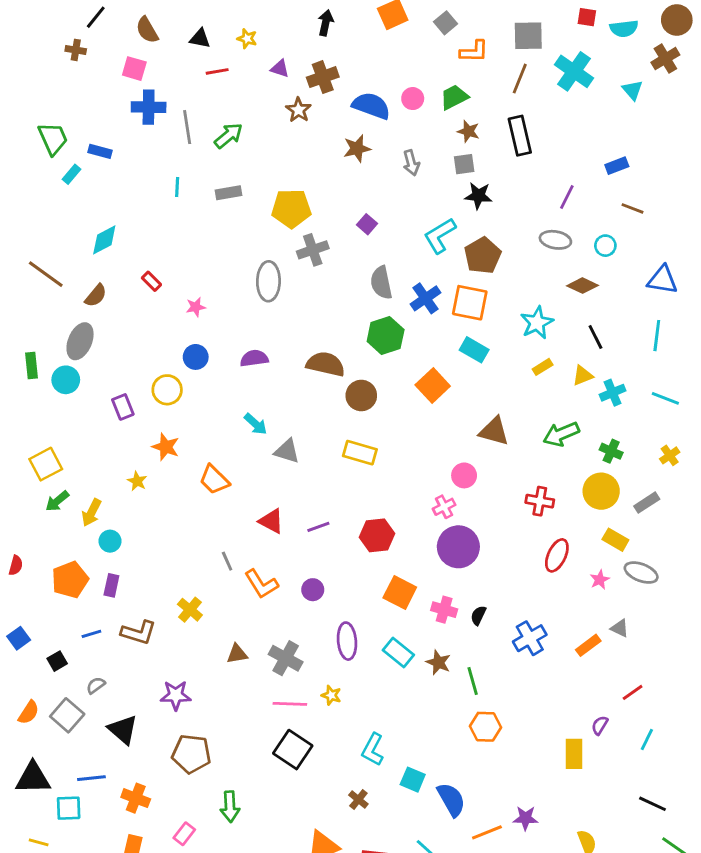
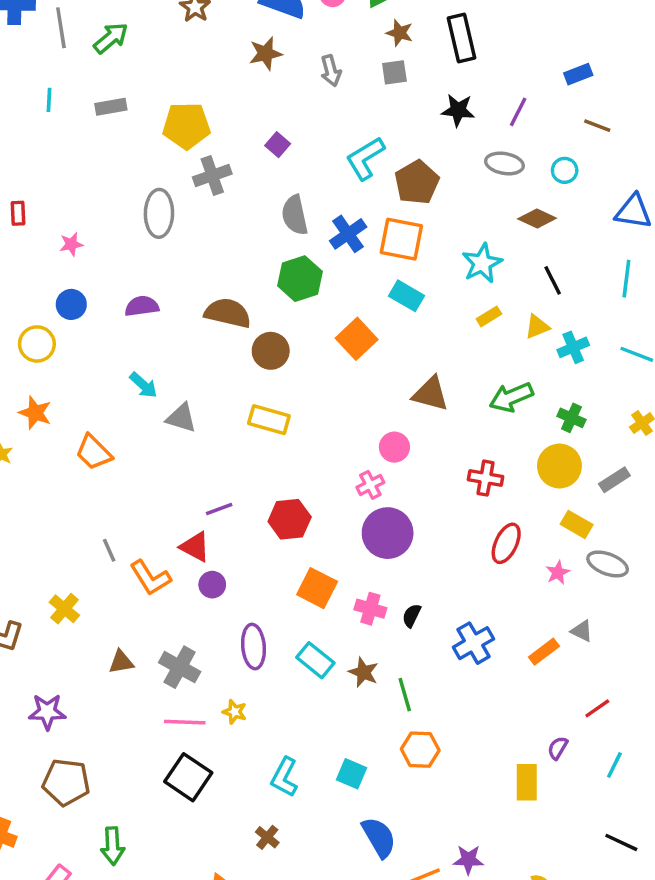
black star: (478, 196) -> (458, 110), moved
red rectangle: (151, 281) -> (18, 213), turned 42
red triangle: (271, 521) -> (195, 547), moved
cyan square: (413, 780) -> (351, 774), moved

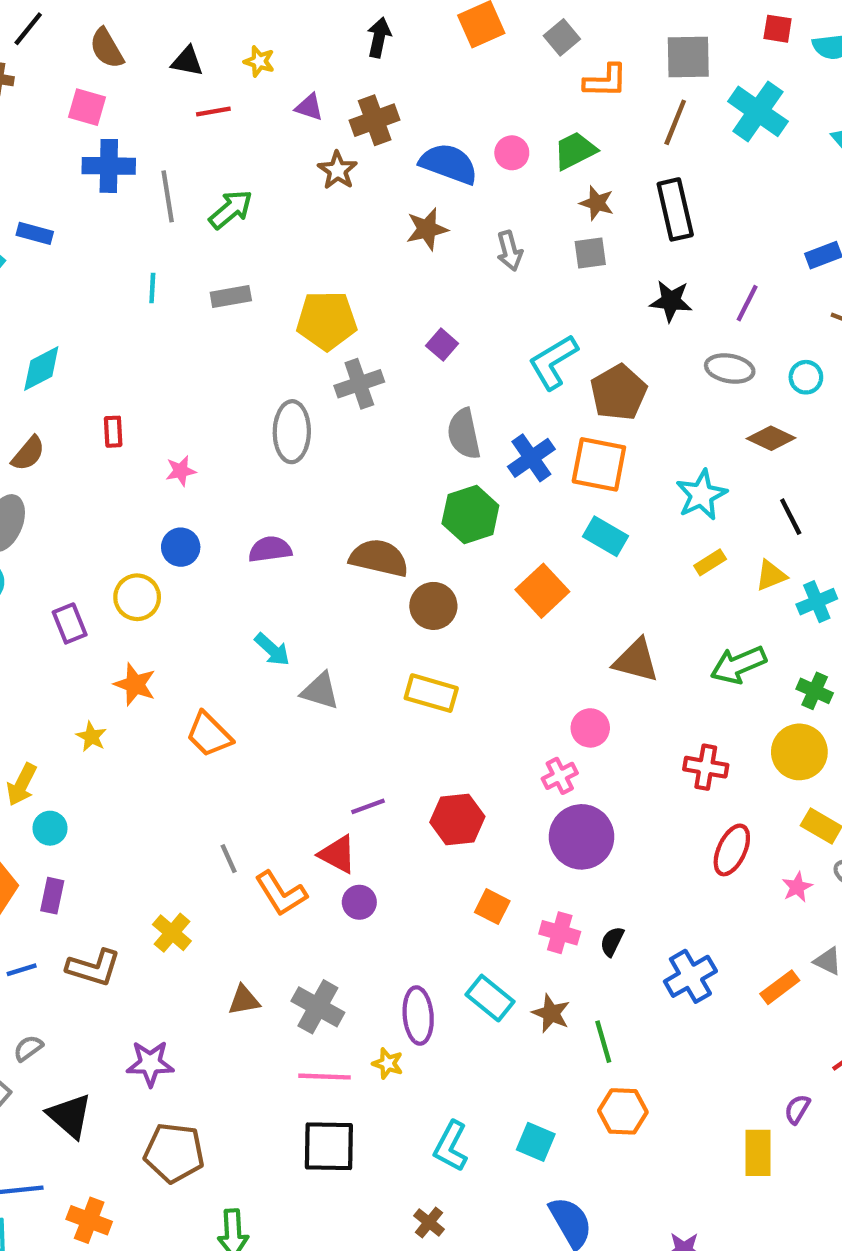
orange square: (317, 588) -> (492, 907), size x0.7
purple ellipse: (253, 646) -> (418, 1016), moved
black square: (188, 777) -> (329, 1146), turned -33

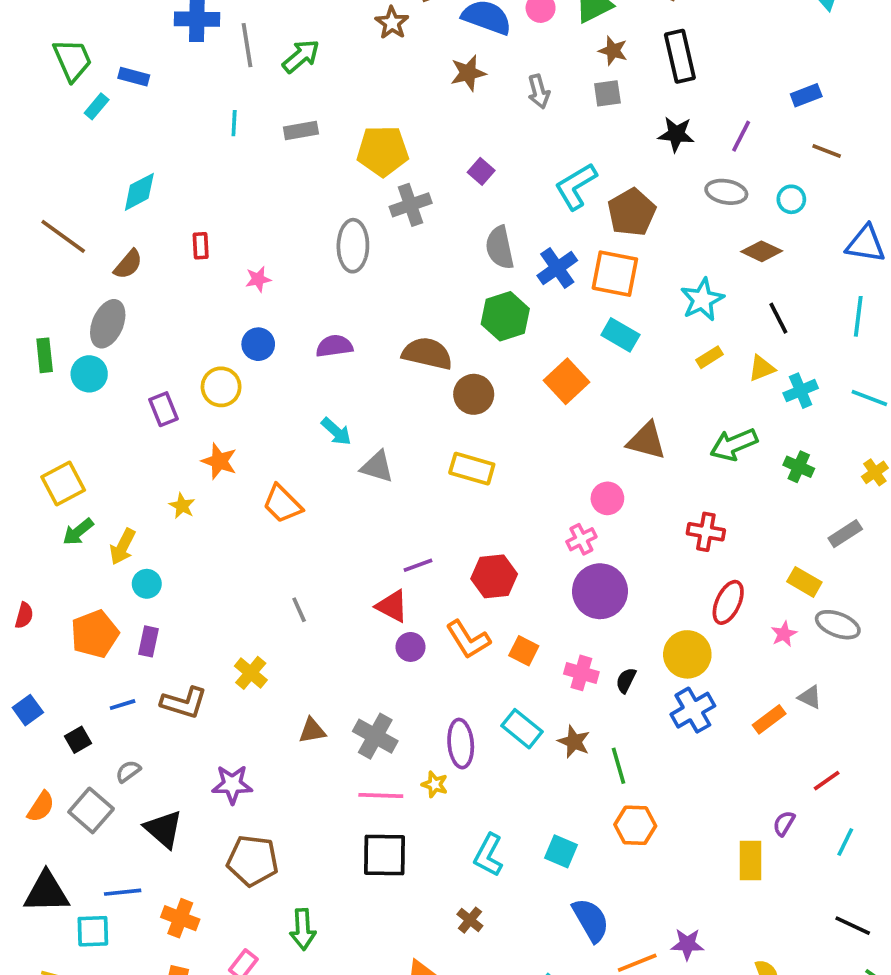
yellow circle: (799, 752) -> (687, 654), moved
orange L-shape: (281, 894) -> (468, 640), moved

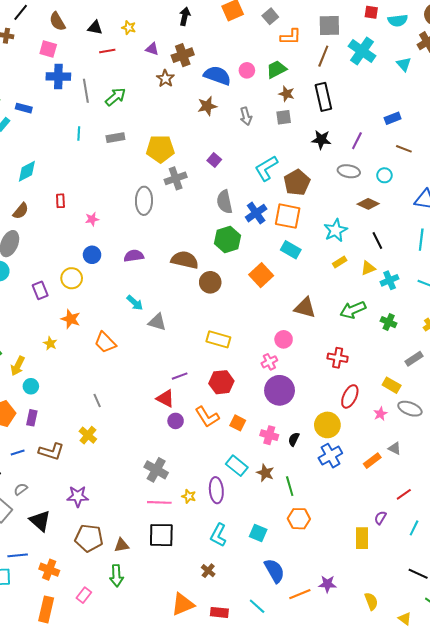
yellow rectangle: (472, 469) -> (218, 339), moved
gray line: (299, 610) -> (97, 401), moved
brown triangle: (312, 731) -> (122, 545), moved
purple ellipse: (461, 744) -> (216, 490), moved

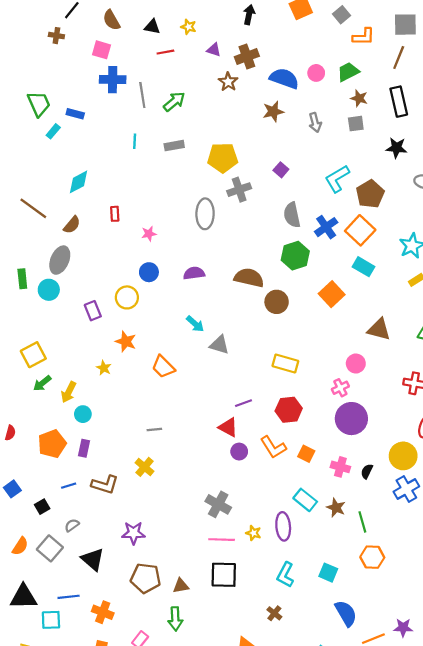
orange square: (288, 216) -> (360, 230), turned 32
gray line: (97, 401) -> (154, 430), turned -72

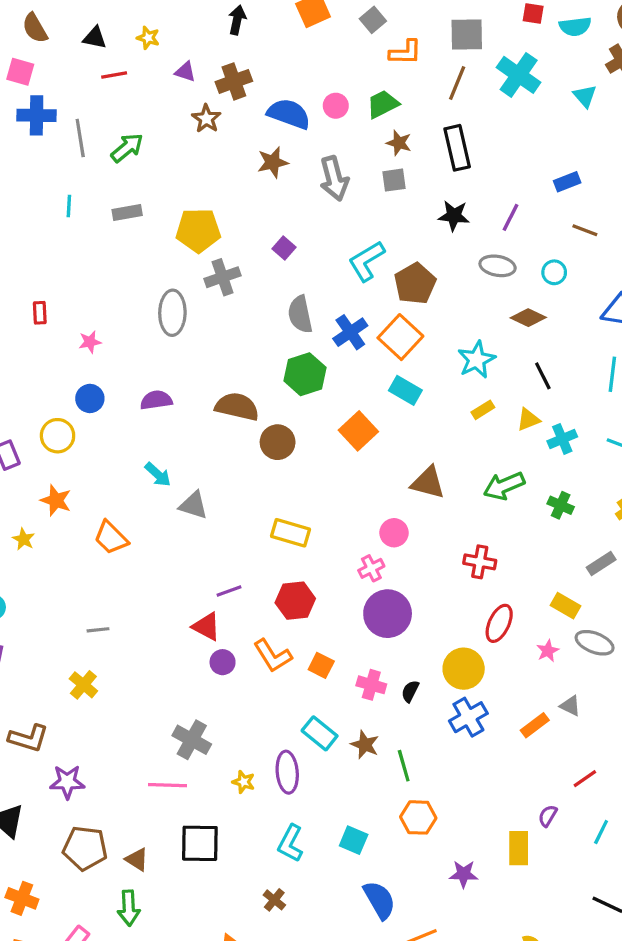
gray arrow: (315, 122) -> (334, 178), size x1.5
brown L-shape: (105, 485) -> (28, 738), moved
pink line: (222, 540) -> (168, 785), moved
brown triangle: (181, 586) -> (137, 860), turned 42
purple star: (403, 628) -> (464, 874), moved

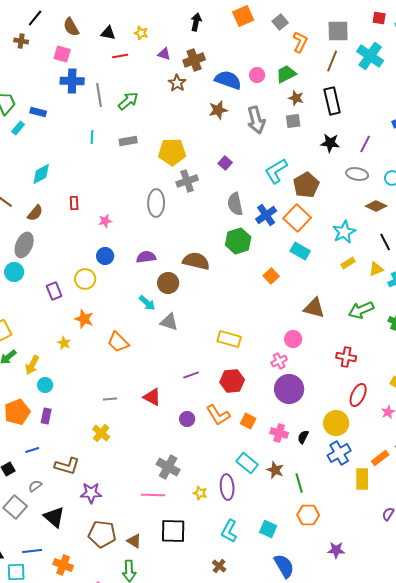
orange L-shape: (405, 52) -> (300, 42), turned -65
orange square: (358, 431) -> (271, 276), size x0.7
brown circle: (278, 442) -> (168, 283), moved
red triangle: (206, 627) -> (152, 397), moved
yellow rectangle: (519, 848) -> (362, 479), moved

